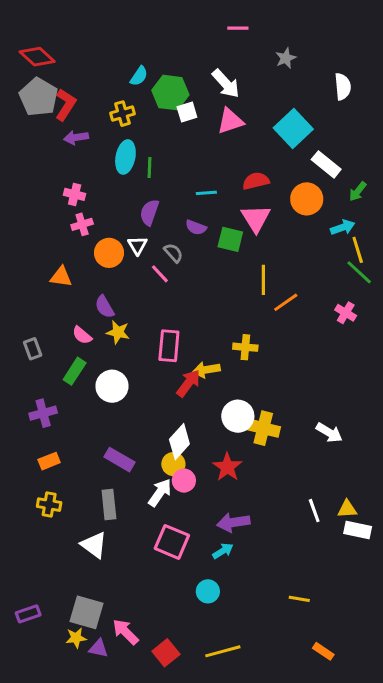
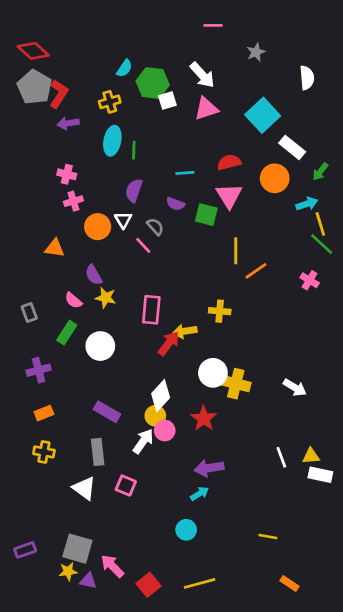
pink square: (172, 542) -> (126, 486), moved, size x0.7

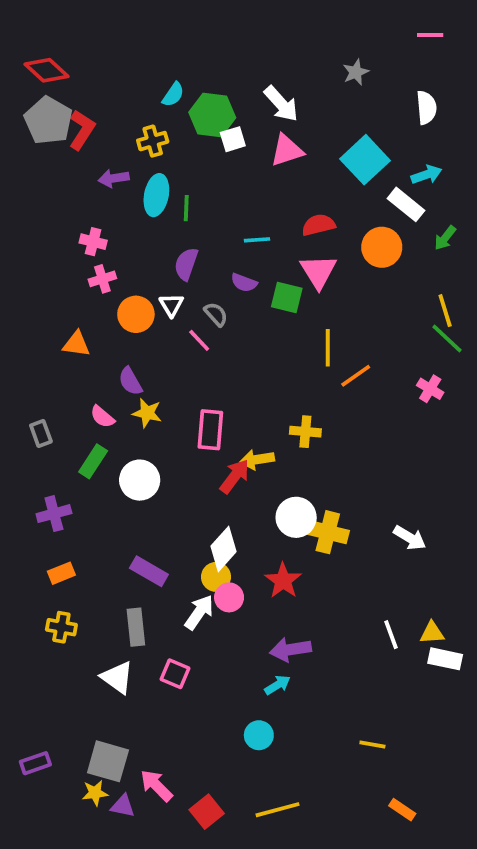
pink line: (213, 25) -> (430, 35), moved
purple arrow: (68, 123) -> (114, 178), moved
cyan arrow: (307, 204) -> (426, 175), moved

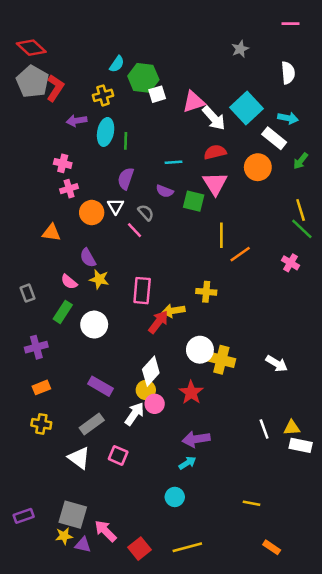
white arrow: (281, 104) -> (214, 118), moved
cyan arrow: (426, 175) -> (288, 118), turned 30
gray rectangle: (136, 627) -> (92, 424), turned 60

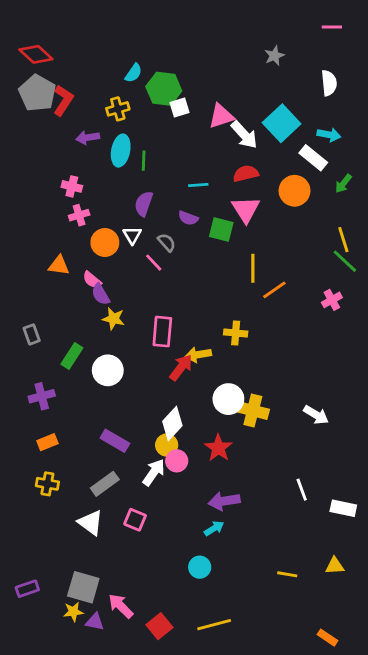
pink cross: (291, 263) -> (332, 300), turned 30
pink semicircle: (69, 282) -> (92, 280), moved
yellow triangle: (292, 428) -> (335, 566), moved
orange rectangle: (272, 547) -> (328, 638), moved

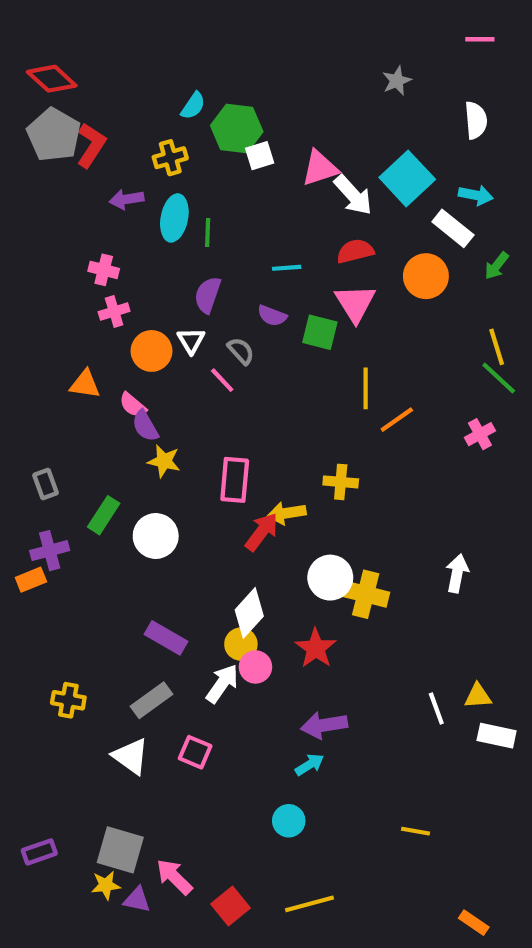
purple cross: (42, 396) -> (50, 551), moved
white arrow: (316, 415) -> (457, 573), moved, turned -110
orange rectangle: (47, 442) -> (31, 580), moved
yellow triangle: (335, 566) -> (478, 696), moved

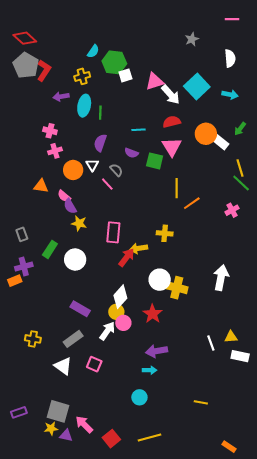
white rectangle: (453, 228) -> (219, 141), moved
white arrow: (457, 573) -> (221, 278), size x1.4
cyan arrow: (309, 765) -> (150, 370), turned 32

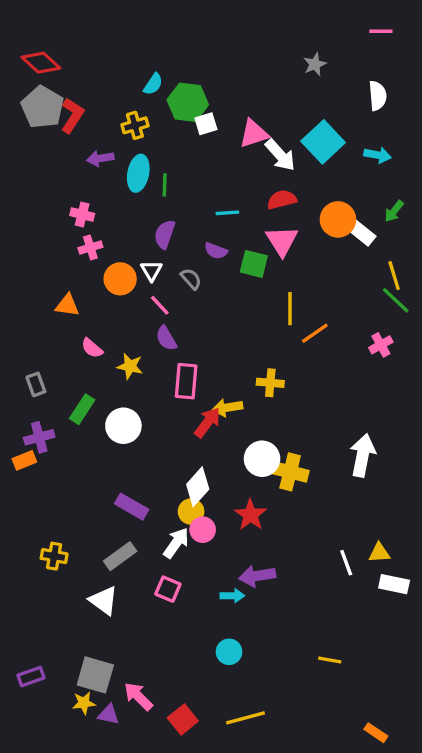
pink line: (107, 184) -> (160, 305), moved
pink semicircle: (64, 196) -> (92, 348), moved
purple semicircle: (70, 206) -> (166, 338), moved
pink square: (94, 364) -> (168, 589), moved
cyan arrow: (150, 370) -> (232, 596), moved

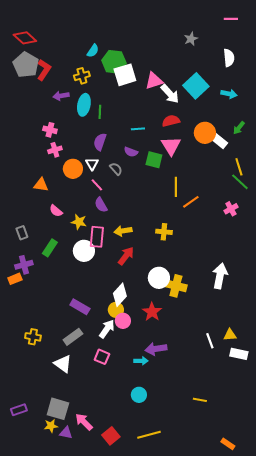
white square: (206, 124) -> (125, 75), size x1.6
pink rectangle: (186, 381) -> (97, 237), moved
yellow arrow: (227, 408) -> (123, 231), moved
white circle: (123, 426) -> (84, 251), moved

